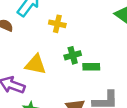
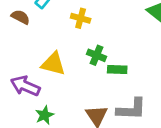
green cross: (73, 55) -> (96, 55), turned 35

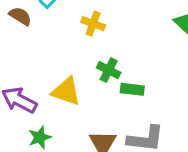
yellow triangle: (53, 64) -> (66, 91), moved

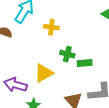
yellow triangle: (66, 91) -> (44, 73), turned -36

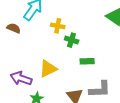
green cross: (67, 54) -> (72, 40), moved

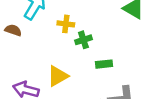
green cross: (72, 40) -> (83, 40), turned -32

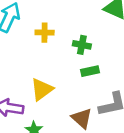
green cross: (83, 40) -> (82, 45), moved, turned 35

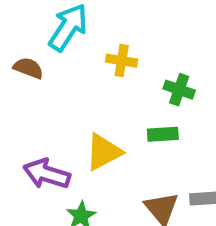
green rectangle: (90, 71) -> (163, 134), moved

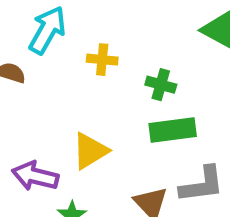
green rectangle: (163, 134) -> (173, 130), moved, size x1.5

